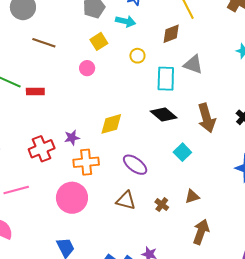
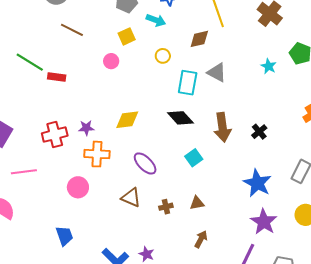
pink circle: (72, 198) -> (78, 187), size x0.7
brown cross: (162, 205) -> (166, 207), turned 32
brown arrow: (201, 232) -> (201, 239), size x0.7

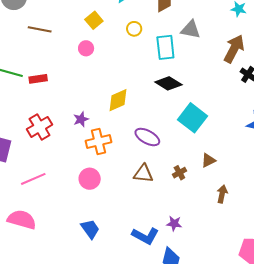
brown arrow: (222, 127) -> (234, 49), moved, turned -128
red cross: (55, 135) -> (40, 127), moved
cyan square: (194, 158) -> (192, 118), size x1.6

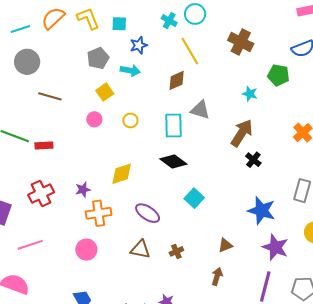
yellow circle: (134, 29) -> (130, 120), moved
cyan square: (192, 118) -> (194, 198), size x0.7
brown triangle: (208, 160) -> (225, 245), moved

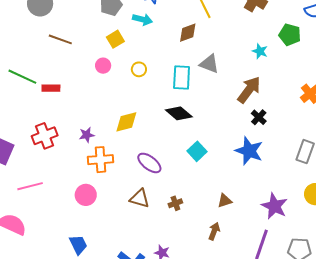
blue star: (262, 211) -> (249, 151), moved

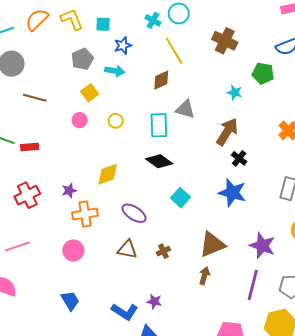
brown triangle: (225, 201) -> (212, 244), size x1.8

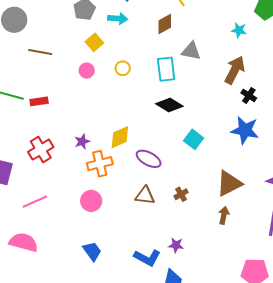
yellow diamond: (108, 174) -> (120, 137), moved

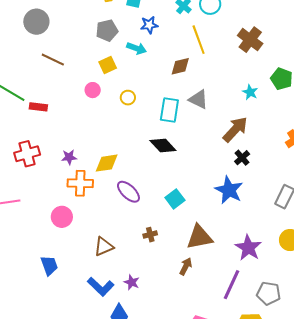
cyan square: (194, 139) -> (175, 199), moved
brown triangle: (145, 196) -> (104, 247), moved, turned -45

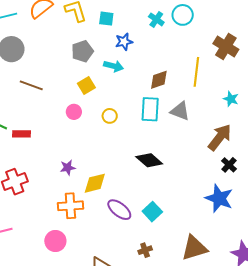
yellow line: (199, 40) -> (196, 72), moved, turned 32
cyan rectangle: (169, 110) -> (150, 109), moved
purple star: (69, 157) -> (68, 168), moved
cyan square: (175, 199) -> (152, 212), moved

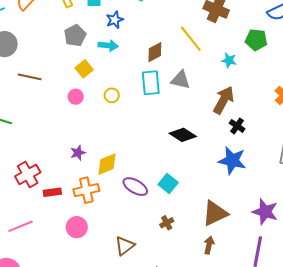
yellow line: (196, 72) -> (191, 39), turned -36
red rectangle: (22, 134) -> (52, 192), moved
black diamond: (149, 160) -> (183, 135), moved

